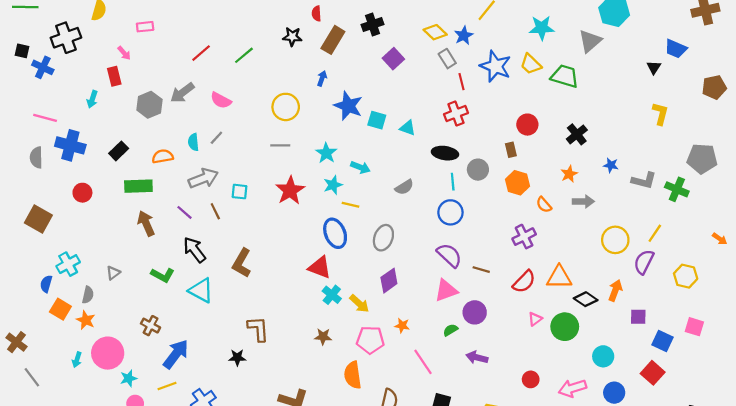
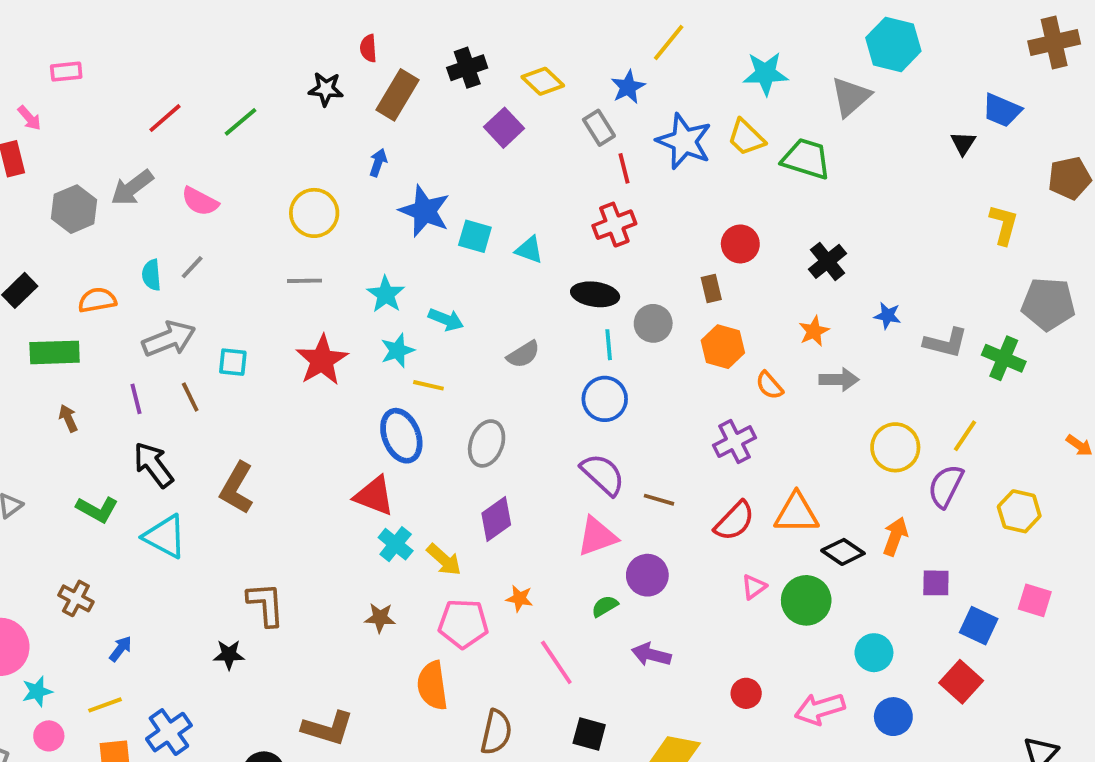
yellow diamond: (435, 32) -> (543, 81), moved
yellow L-shape: (660, 114) -> (1004, 225), moved
purple line: (185, 212) -> (136, 399), turned 35
brown arrow: (146, 223) -> (68, 418), size x0.6
blue arrow: (176, 354) -> (120, 649), size x0.5

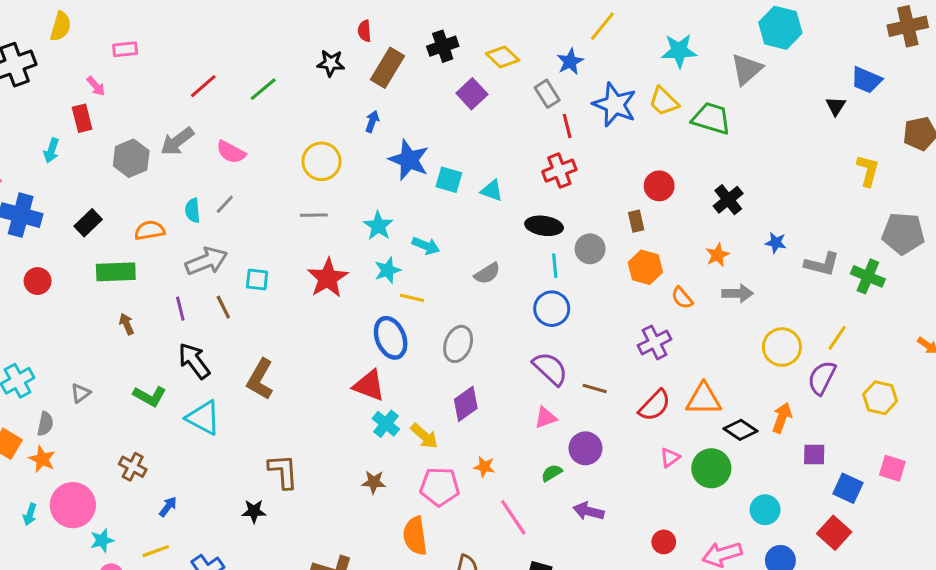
pink triangle: (597, 536) -> (546, 418), size x0.7

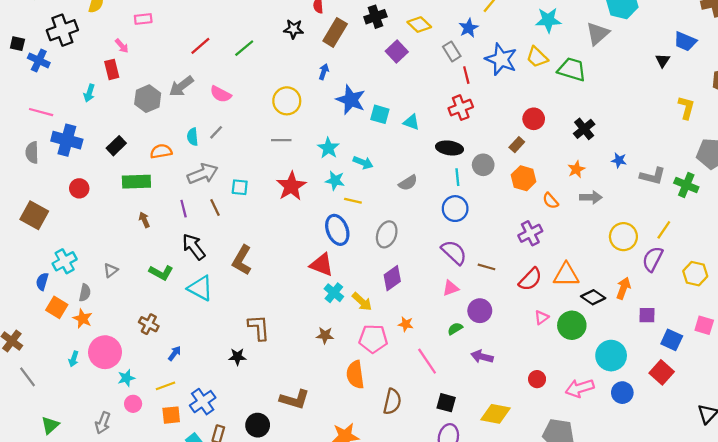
brown rectangle: (636, 221) -> (517, 145), turned 56
cyan star: (387, 270) -> (335, 181), turned 30
cyan circle: (765, 510) -> (611, 356), size x1.4

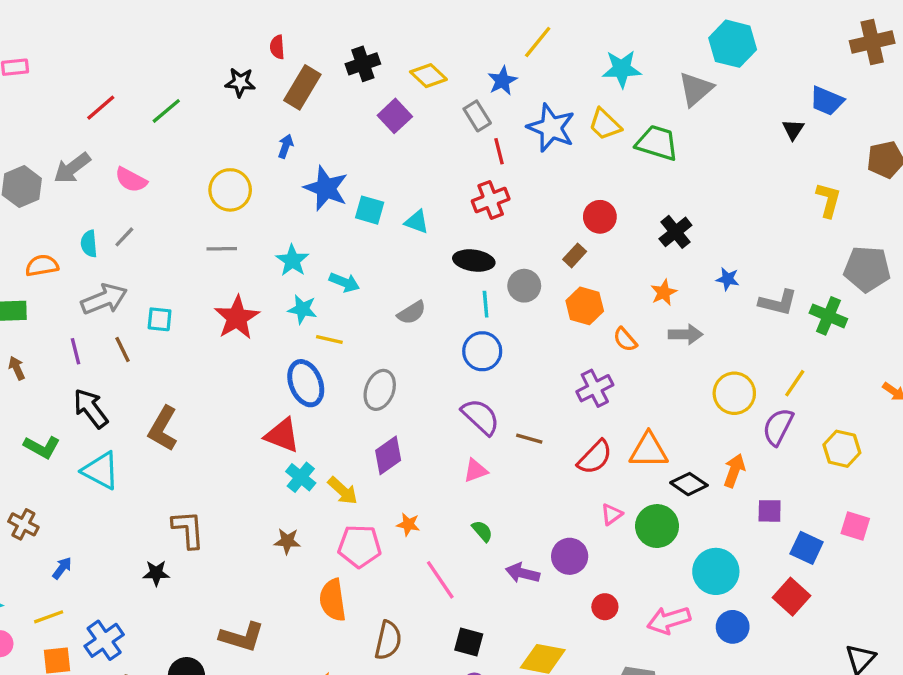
purple circle: (480, 311) -> (570, 556), moved
green semicircle: (455, 329) -> (482, 531), turned 80

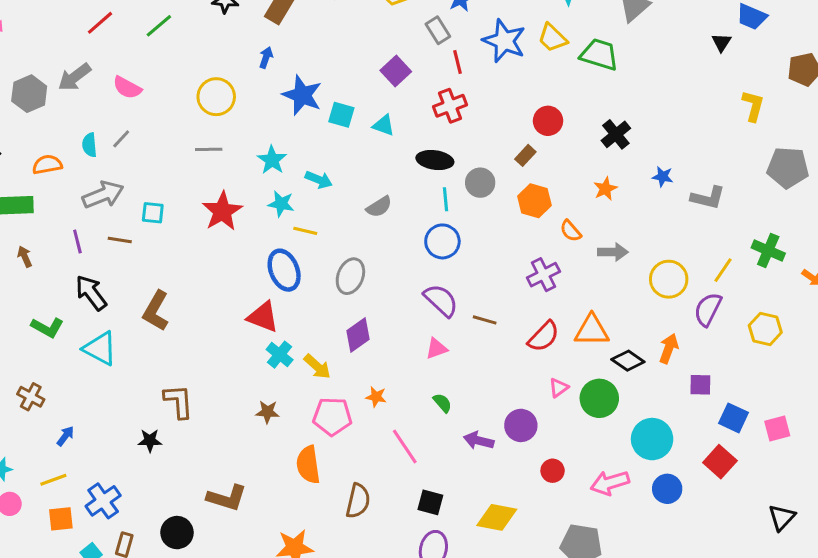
purple square: (395, 116) -> (396, 71), moved
green cross: (828, 316) -> (768, 251), moved
gray arrow: (686, 334) -> (613, 252), moved
brown line: (123, 350) -> (120, 240), turned -55
pink square: (855, 526) -> (777, 428), moved, turned -32

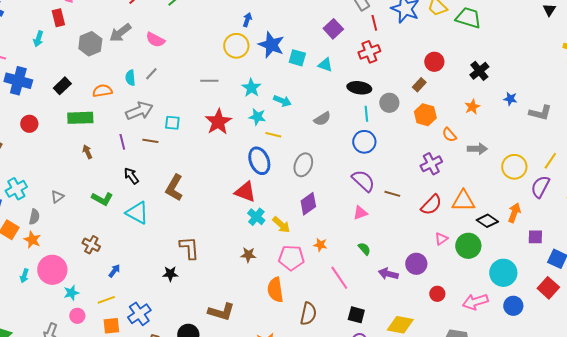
yellow circle: (216, 97) -> (236, 46), moved
black arrow: (91, 293) -> (131, 176), size x0.7

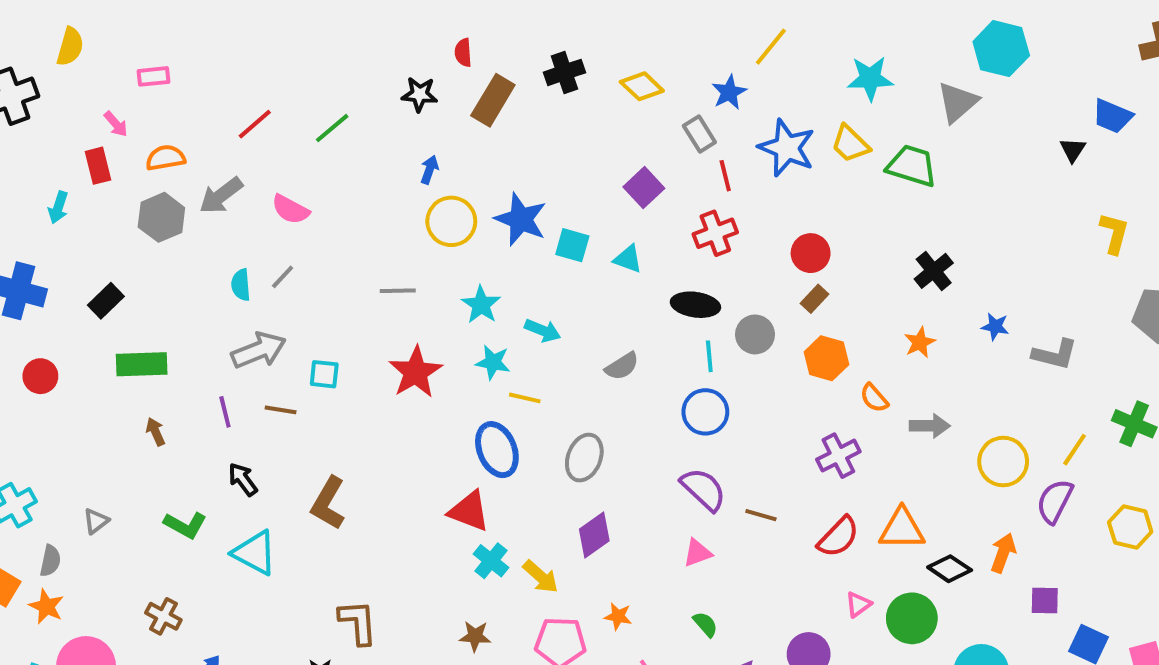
blue arrow: (247, 20) -> (429, 170), moved
red circle: (434, 62) -> (811, 253), moved
orange semicircle: (102, 91) -> (165, 158), moved

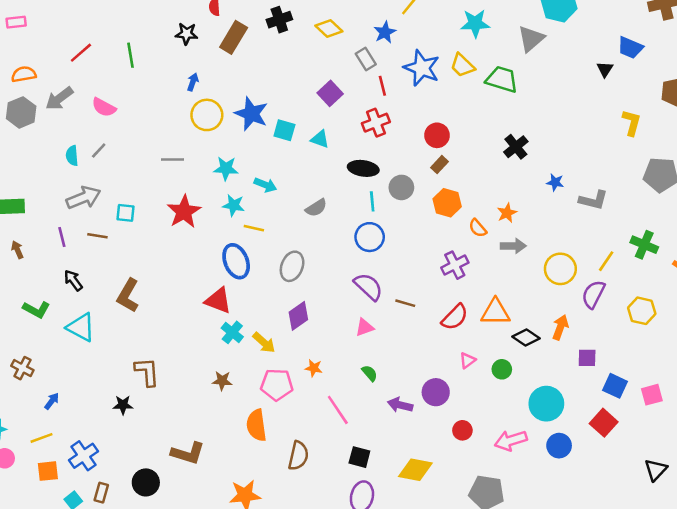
green line: (332, 128) -> (131, 55), turned -60
cyan star: (481, 305) -> (226, 168), turned -30
orange star: (920, 342) -> (507, 213), moved
green circle: (912, 618) -> (502, 369), size x0.6

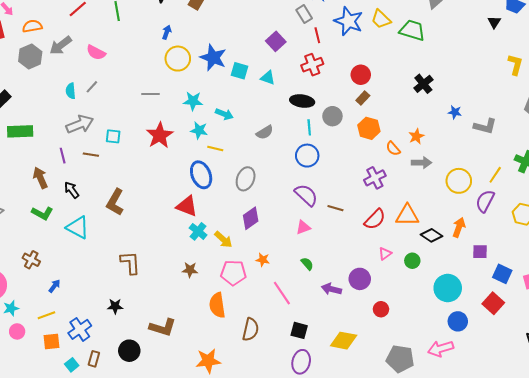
brown arrow: (17, 250) -> (40, 178), moved, size x1.5
black star: (123, 405) -> (115, 306), moved
pink arrow: (511, 441) -> (441, 349), moved

